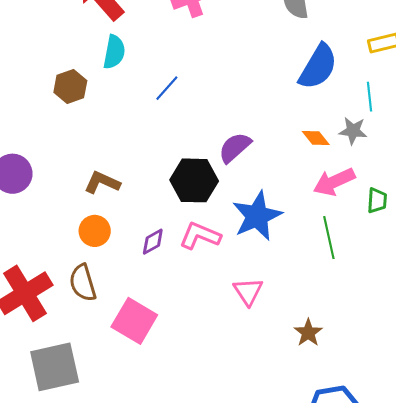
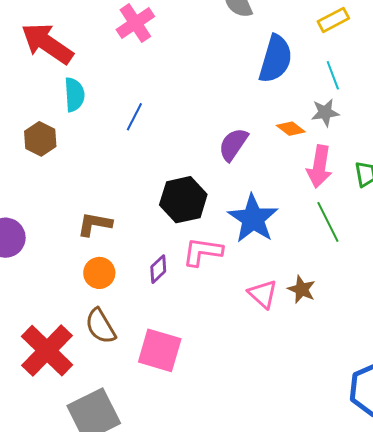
purple semicircle: (235, 147) -> (233, 144), moved
pink arrow: (334, 182) -> (319, 167), turned -42
brown star: (308, 333) -> (302, 289), moved

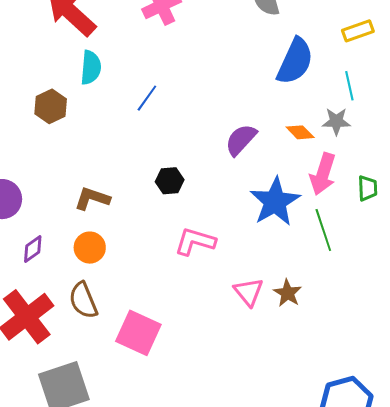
black hexagon: (183, 200) -> (170, 181), moved, size x0.6
blue star: (253, 219) -> (275, 202), moved
purple diamond: (158, 269) -> (33, 249), moved

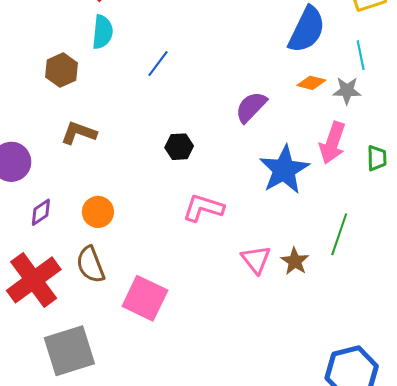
orange diamond: (300, 132) -> (311, 83), moved, turned -32
brown L-shape: (92, 199) -> (79, 133), moved
green line: (323, 230) -> (339, 234), moved, turned 36

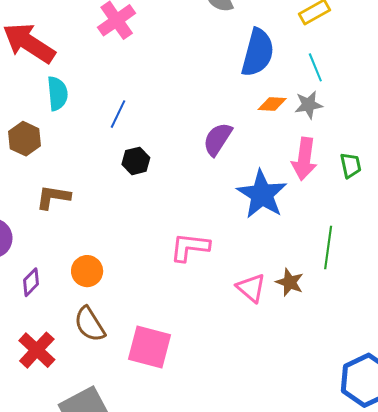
black hexagon: (179, 147) -> (136, 161), moved
red cross: (34, 280) -> (37, 350), size x0.7

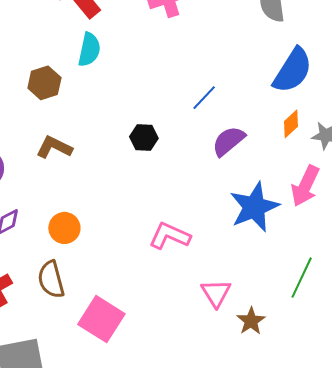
orange diamond: (272, 104) -> (291, 124), turned -64
blue line: (118, 114) -> (204, 98), moved
brown star: (290, 282) -> (251, 321), moved

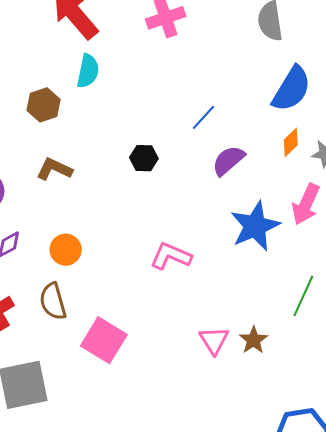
pink triangle: (216, 293) -> (214, 340), moved

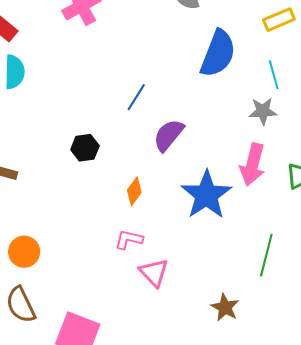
orange diamond: (291, 142) -> (134, 191), moved
pink L-shape: (171, 256) -> (129, 239), size x0.7
pink triangle: (214, 340) -> (154, 273), moved

